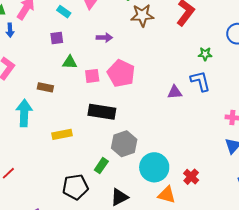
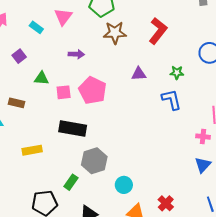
purple square: (57, 38) -> (19, 56), moved, turned -32
purple triangle: (175, 92) -> (139, 74), moved
cyan circle: (154, 167) -> (124, 185), size x0.6
red cross: (191, 177) -> (166, 203), moved

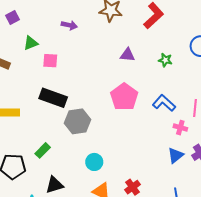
green triangle: (41, 78) -> (31, 43), turned -35
pink pentagon: (93, 90) -> (124, 97), moved
blue L-shape: (172, 100) -> (164, 103), moved, turned -45
gray hexagon: (94, 161) -> (77, 121), moved

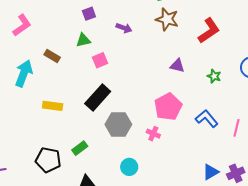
purple square: (13, 18) -> (89, 14), moved
pink square: (50, 61) -> (100, 60), turned -35
black rectangle: (53, 98) -> (98, 97), turned -76
pink cross: (180, 128) -> (153, 134), moved

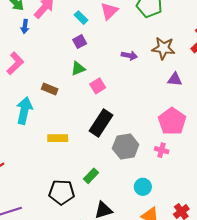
brown star: (167, 19) -> (163, 48), moved
purple arrow: (124, 28) -> (129, 56), moved

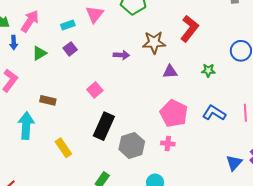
cyan rectangle: (81, 18) -> (68, 25), turned -56
green triangle: (78, 69) -> (39, 53), moved
yellow rectangle: (58, 138) -> (63, 148), turned 66

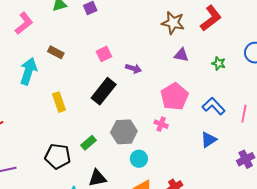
purple arrow: (121, 55) -> (133, 68), moved
gray hexagon: (132, 145) -> (124, 132), moved
blue triangle: (234, 163) -> (209, 140), moved

